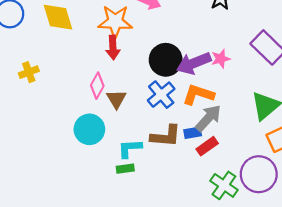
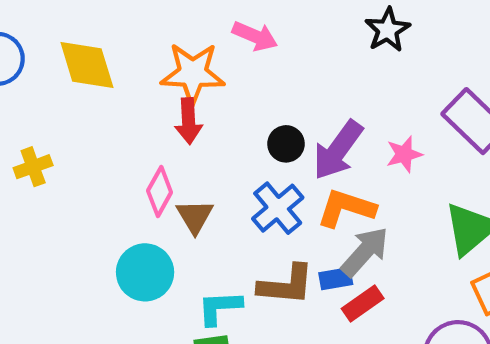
pink star: (221, 59) -> (404, 154), moved
black circle: (166, 60) -> (286, 144), size x0.6
purple arrow: (194, 63) -> (338, 150), turned -32

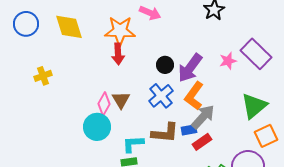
pink star: (404, 154) -> (228, 61), moved
pink diamond: (160, 192) -> (104, 104), moved
orange L-shape: (346, 208) -> (194, 96), turned -72

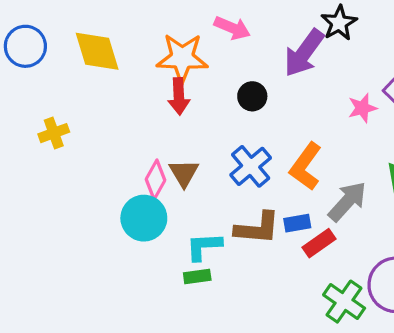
black circle: (165, 65) -> (252, 96), moved
purple arrow: (190, 68) -> (304, 53), moved
gray arrow: (203, 117) -> (347, 201), moved

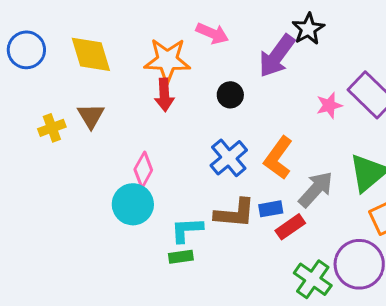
brown triangle: (184, 173) -> (91, 116), moved

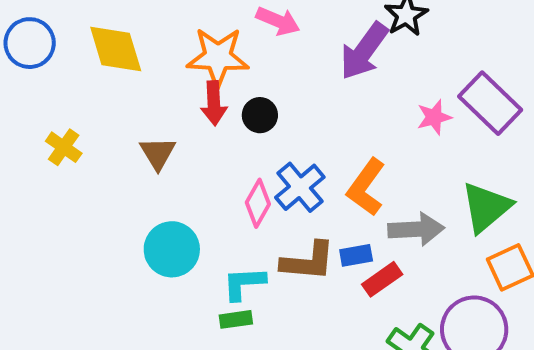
black circle: (230, 95) -> (260, 115), moved
brown triangle: (91, 116) -> (158, 153), moved
yellow cross: (52, 128) -> (64, 147), turned -35
pink diamond: (143, 170) -> (258, 203), moved
gray arrow: (316, 189) -> (416, 229), turned 45

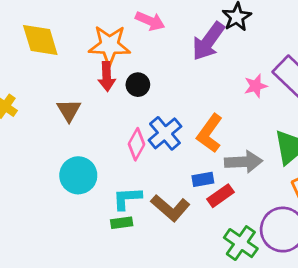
brown L-shape: (308, 261) -> (170, 208), moved, turned 36

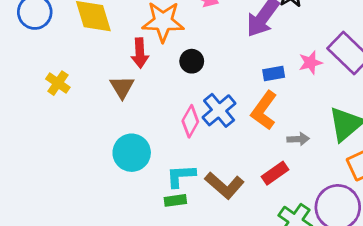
red arrow: (107, 76) -> (140, 53), moved
gray arrow: (244, 162) -> (298, 139), size x0.6
blue rectangle: (203, 179) -> (274, 73), moved

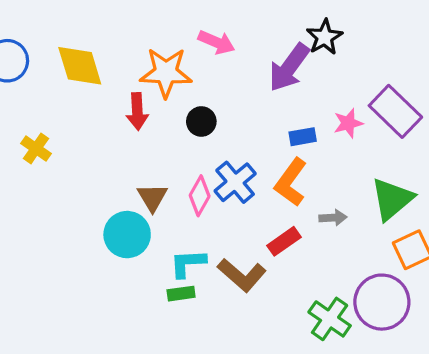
brown triangle: (122, 87) -> (152, 197), moved
red rectangle: (275, 173) -> (284, 241), moved

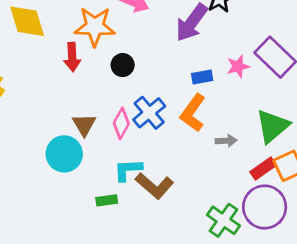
red rectangle: (284, 241) -> (263, 169), moved
cyan L-shape: (188, 263) -> (128, 170), moved

